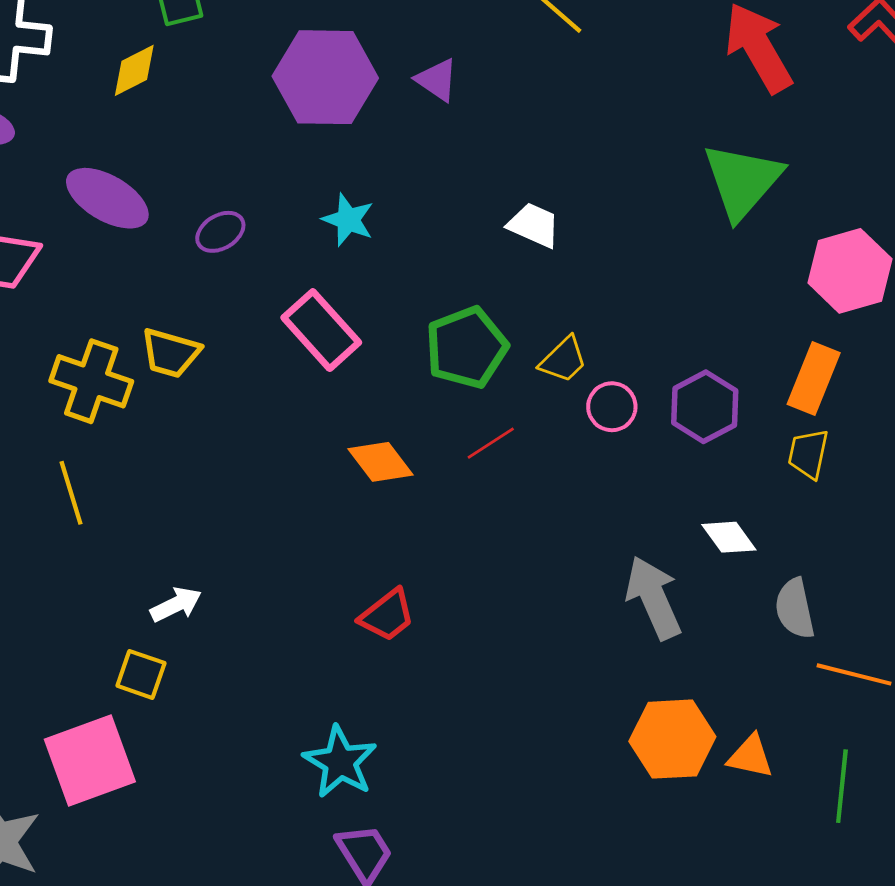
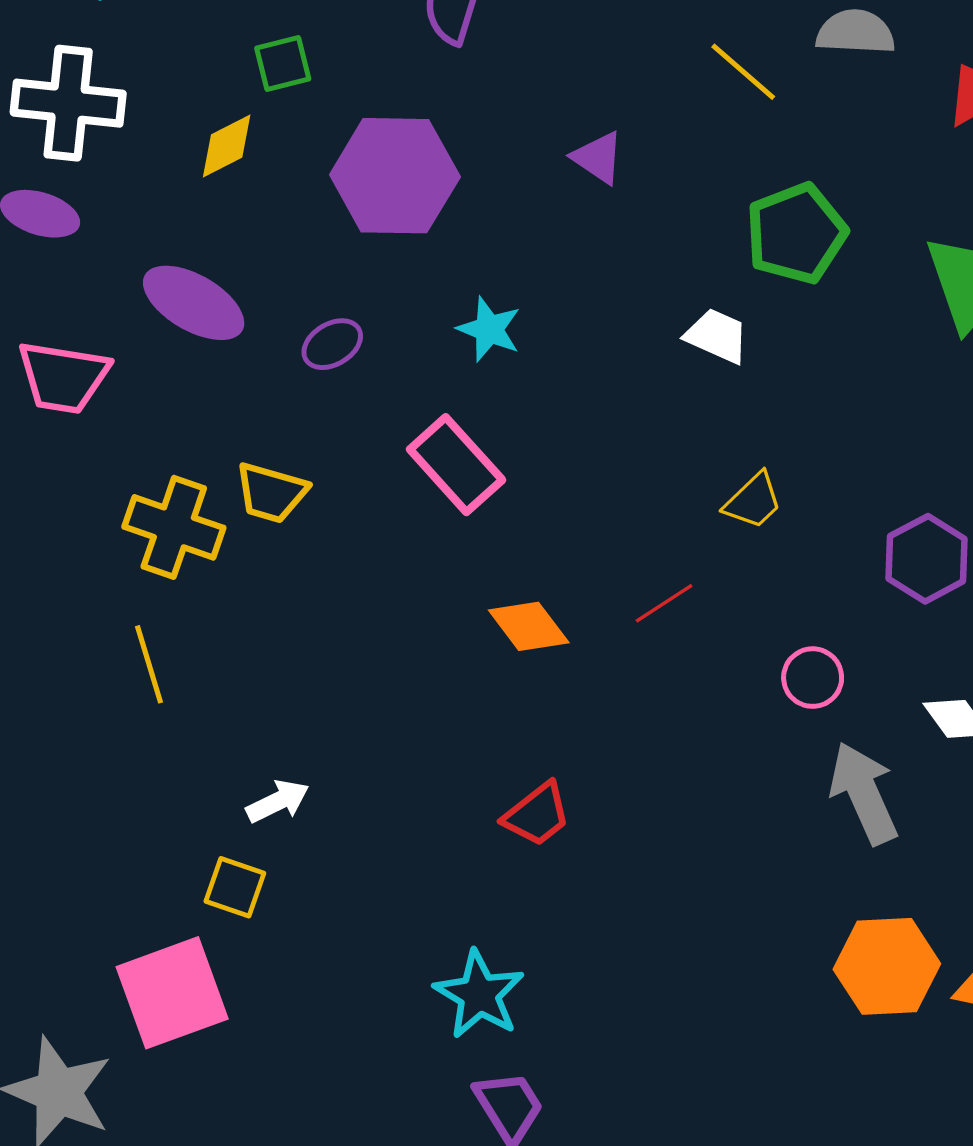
purple hexagon: (325, 77) -> (395, 176), moved
green pentagon: (467, 348) -> (796, 234), moved
pink circle: (612, 407) -> (813, 678), moved

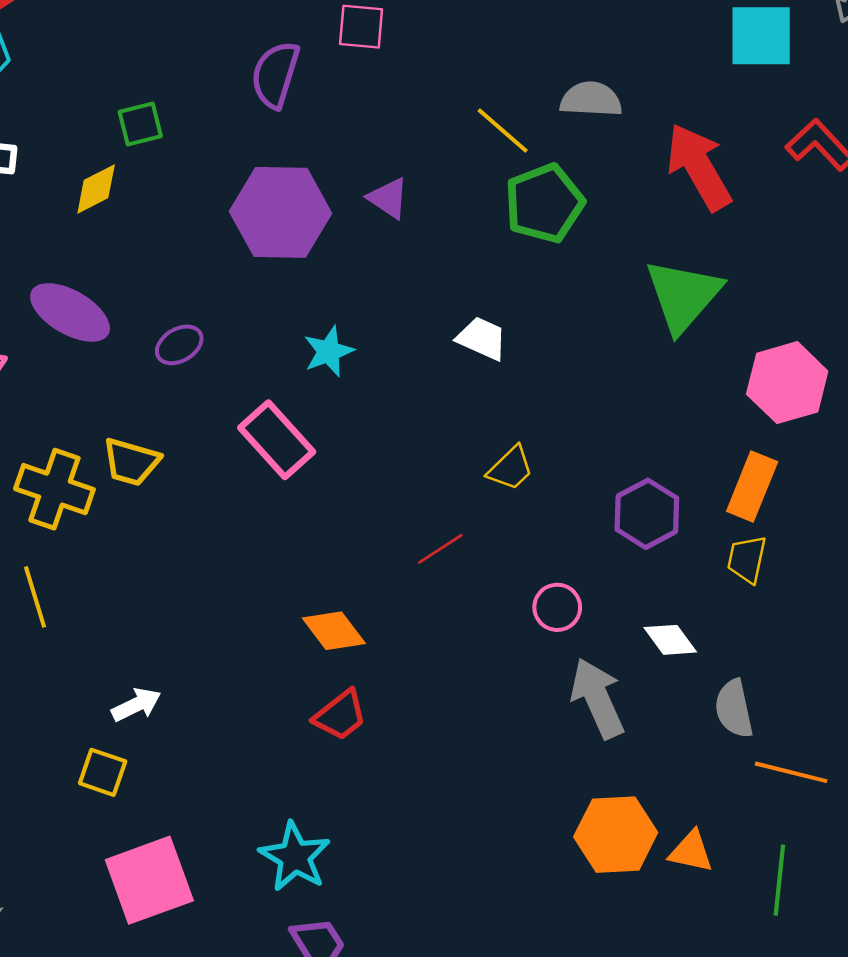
purple hexagon: (395, 176) -> (281, 212), moved
green pentagon: (796, 234) -> (544, 203), moved
cyan star: (489, 329) -> (329, 351), moved, turned 30
orange diamond: (529, 626) -> (334, 631), moved
pink square: (172, 993) -> (149, 880), moved

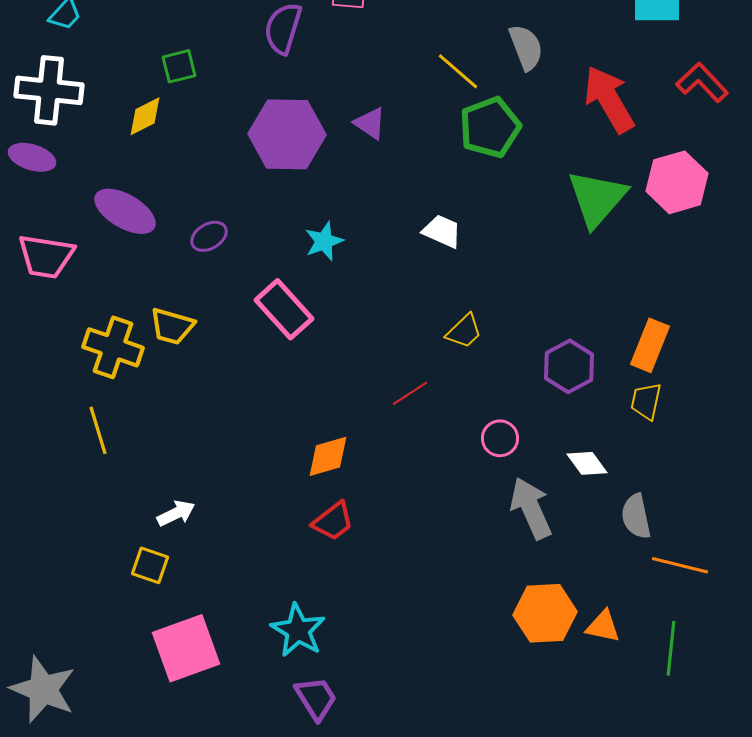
gray semicircle: (591, 99) -> (526, 47), turned 66
pink hexagon: (787, 383) -> (677, 182), moved
orange diamond: (334, 631) -> (328, 456), turned -69

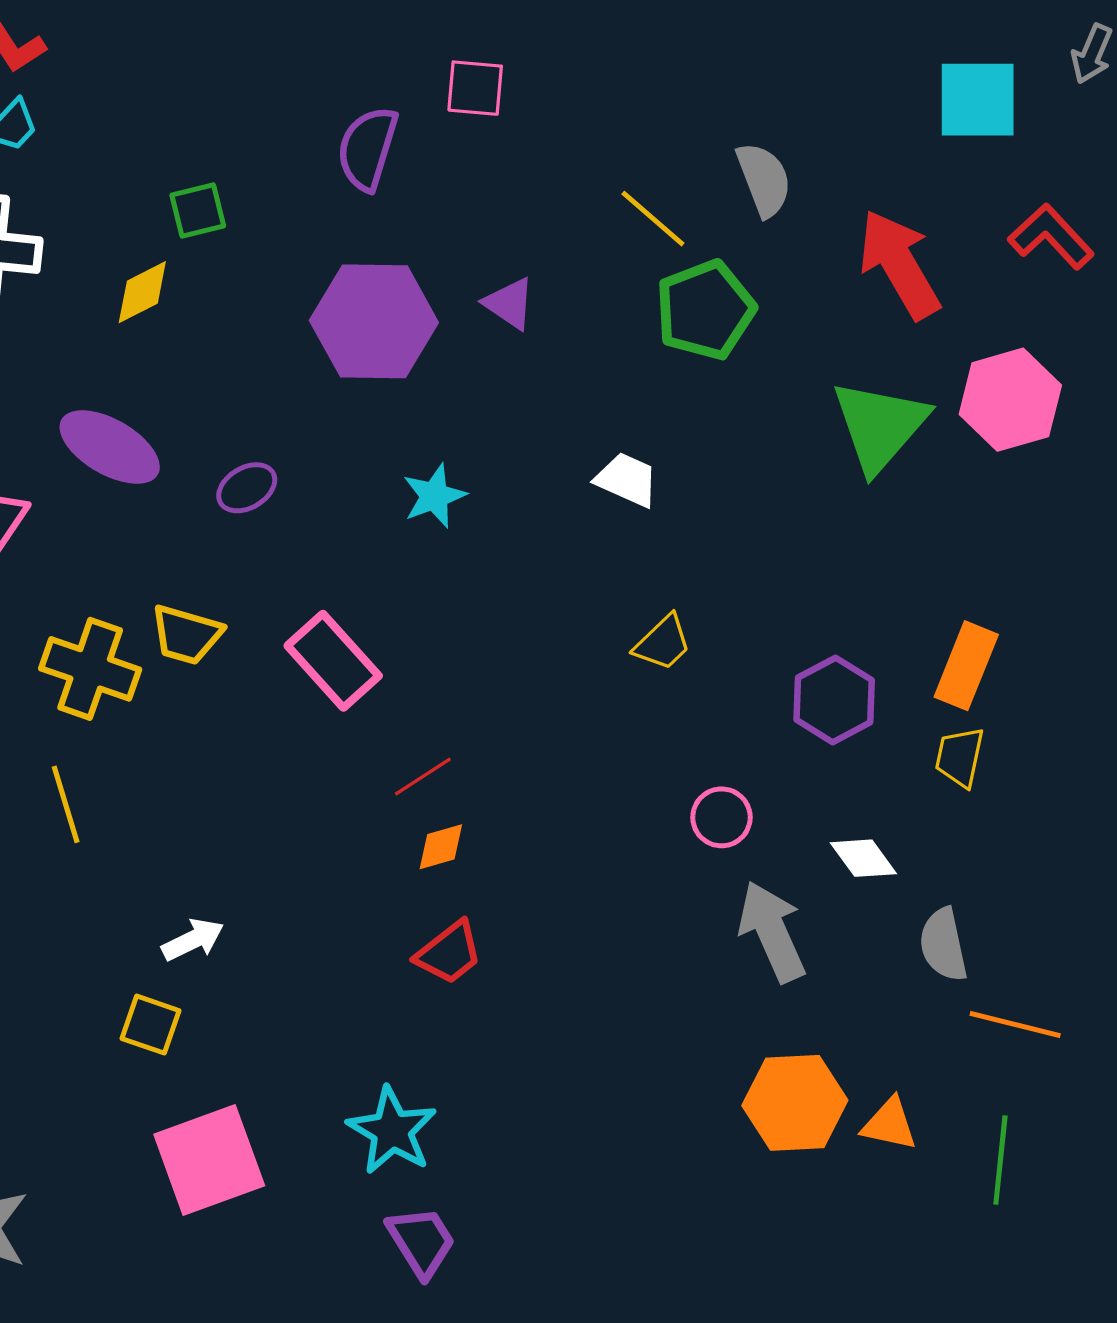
pink rectangle: (284, 309) -> (333, 661), moved
red line: (410, 393) -> (423, 777), moved
orange diamond: (328, 456) -> (441, 847), size x0.7

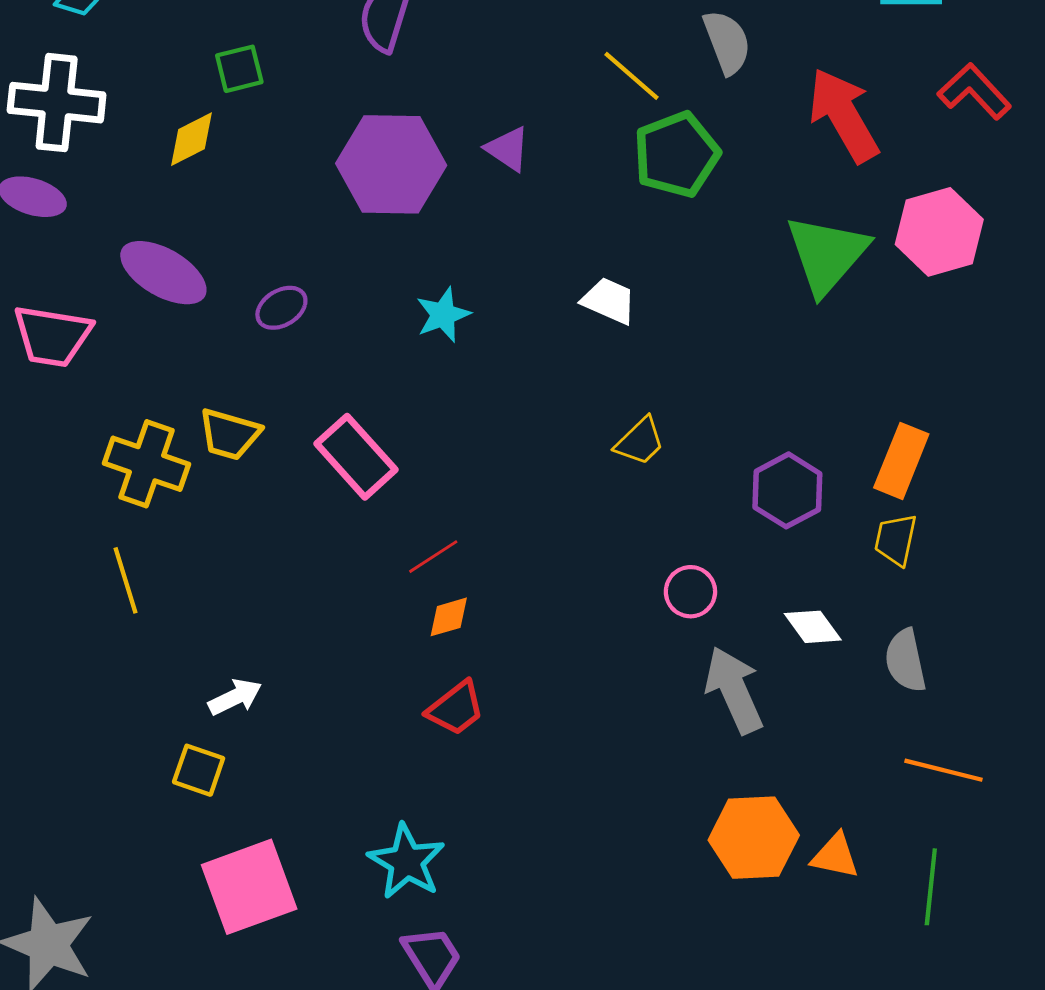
gray semicircle: (943, 945) -> (906, 661), moved

